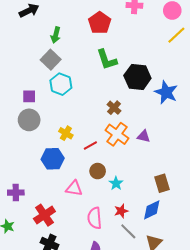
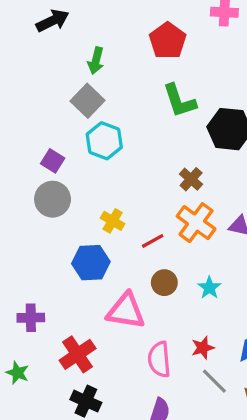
purple square: (29, 96) -> (53, 161), turned 32
cyan star: (116, 183) -> (209, 288), moved
pink triangle: (74, 188) -> (126, 311), size x1.4

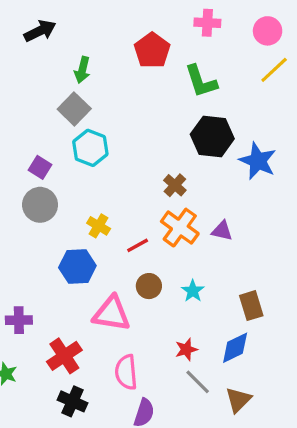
green L-shape: (179, 101) -> (201, 81), moved
pink semicircle: (159, 359) -> (126, 372), moved

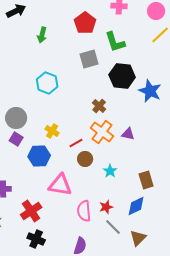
gray square: (74, 109) -> (89, 59), moved, turned 30
purple square: (40, 167) -> (16, 139), moved
brown circle: (149, 286) -> (85, 159), moved
pink semicircle: (126, 372) -> (84, 211), moved

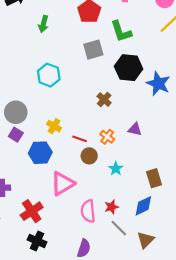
orange cross: (102, 132) -> (107, 137), moved, size x0.6
red line: (76, 143) -> (80, 139), turned 48
pink triangle: (60, 185) -> (63, 184), turned -40

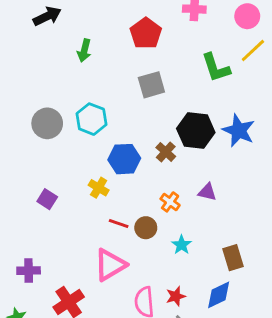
green L-shape: (121, 31) -> (216, 68), moved
black hexagon: (129, 68) -> (196, 131), moved
gray circle: (16, 112) -> (47, 123), moved
red line: (80, 139) -> (119, 223), moved
blue hexagon: (40, 153) -> (124, 159), moved

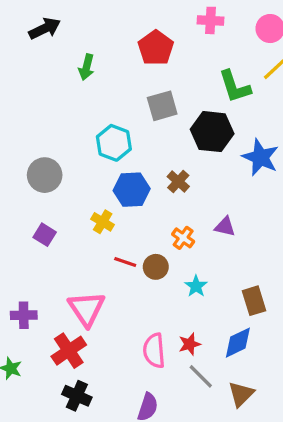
cyan hexagon: (91, 119) -> (114, 143), moved
gray circle: (47, 123) -> (45, 175), moved
black hexagon: (196, 131) -> (212, 132), moved
pink triangle: (110, 265) -> (87, 309), moved, turned -33

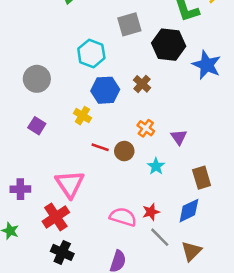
purple triangle: (225, 227) -> (179, 137), moved, turned 42
pink semicircle: (154, 351) -> (123, 217), turned 112

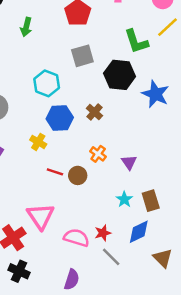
cyan star: (156, 166) -> (124, 199), moved
pink triangle: (70, 184) -> (41, 216), moved
brown triangle: (191, 251) -> (163, 258), moved, turned -30

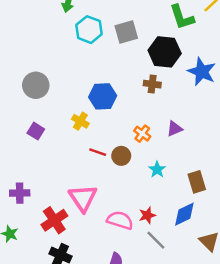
cyan hexagon: (47, 83) -> (89, 30), moved
brown cross: (94, 112) -> (152, 84), moved, turned -35
purple triangle: (129, 162) -> (174, 129), moved, turned 42
cyan star: (124, 199) -> (157, 169), moved

